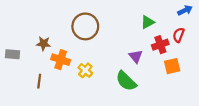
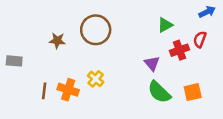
brown star: (44, 44) -> (57, 41), moved
orange cross: (61, 60) -> (68, 90), moved
orange square: (172, 66) -> (193, 92), moved
green semicircle: (126, 81) -> (159, 92), moved

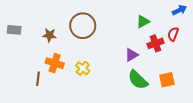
gray rectangle: (14, 61) -> (14, 30), moved
purple triangle: (152, 63) -> (132, 55), turned 40
orange cross: (68, 90) -> (55, 63), moved

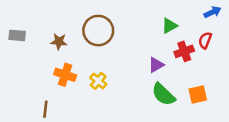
brown line: (38, 79) -> (45, 109), moved

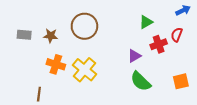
gray rectangle: (17, 35) -> (24, 35), moved
yellow cross: (98, 81) -> (84, 70), size x1.6
orange square: (198, 94) -> (181, 81), moved

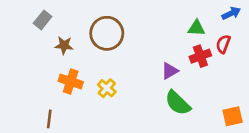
green triangle: (146, 22) -> (196, 28), moved, turned 32
gray rectangle: (24, 35) -> (43, 20), moved, turned -56
yellow cross: (84, 70) -> (107, 88), size x0.6
orange square: (181, 81) -> (233, 116), moved

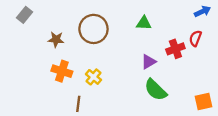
gray rectangle: (43, 20) -> (24, 15), moved
green triangle: (196, 28) -> (144, 23), moved
brown line: (49, 119) -> (78, 104), moved

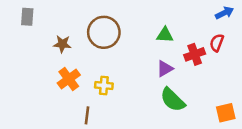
gray rectangle: (24, 15) -> (27, 17), turned -35
green triangle: (144, 23) -> (165, 35), moved
orange cross: (62, 71) -> (69, 79), turned 36
yellow cross: (93, 77) -> (104, 86), turned -35

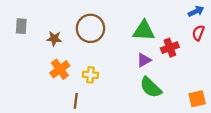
gray rectangle: (27, 17) -> (21, 26), moved
green triangle: (165, 35) -> (144, 31), size x1.5
red semicircle: (217, 43) -> (198, 33), moved

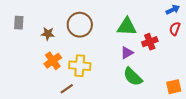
yellow cross: (90, 75) -> (80, 66), size x1.5
brown line: (76, 101) -> (67, 89), turned 48

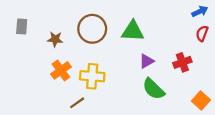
green triangle: (127, 27) -> (133, 31), moved
red cross: (150, 42) -> (182, 62), moved
orange square: (174, 87) -> (201, 101), turned -35

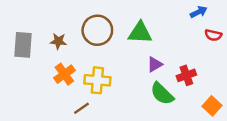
blue arrow: (200, 11) -> (199, 12), moved
gray rectangle: (22, 27) -> (23, 45), moved, size x1.5
red semicircle: (202, 33) -> (213, 35), turned -98
red cross: (182, 62) -> (186, 75), moved

